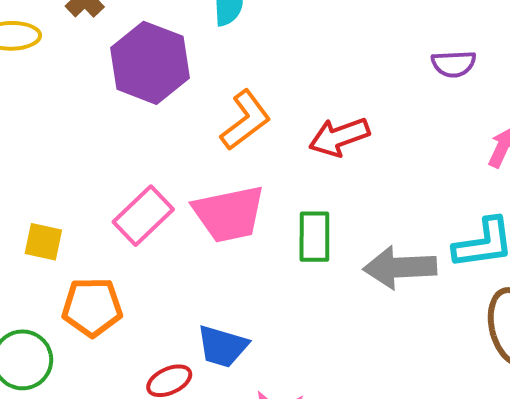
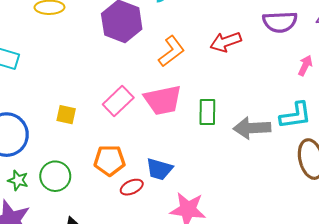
purple semicircle: (454, 64) -> (280, 22), size x1.5
red arrow: (339, 137) -> (226, 42), moved
orange pentagon: (92, 307) -> (109, 160), moved

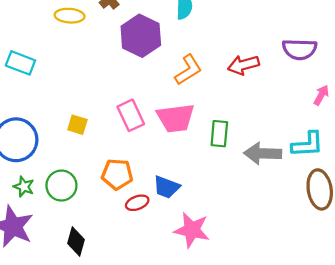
pink rectangle: (118, 101) -> (131, 115), turned -76

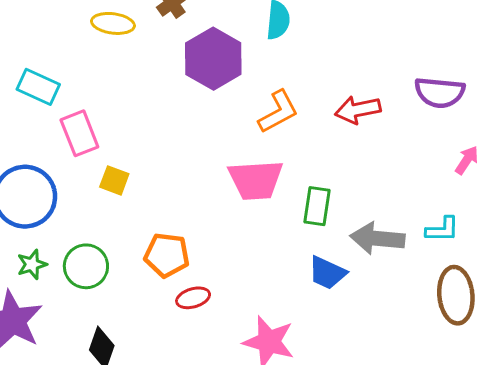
pink rectangle: (131, 115) -> (79, 133), moved
cyan L-shape: (307, 144) -> (442, 230), size x0.7
green star: (24, 187) -> (32, 264), turned 30
blue trapezoid: (166, 187) -> (327, 273), moved

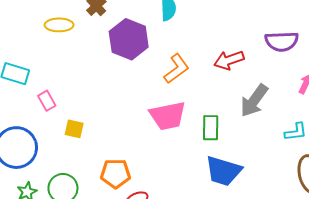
pink rectangle: (79, 133) -> (47, 101), size x0.7
gray arrow: (377, 238) -> (254, 101), moved, turned -52
blue trapezoid: (327, 273) -> (223, 171), size x1.4

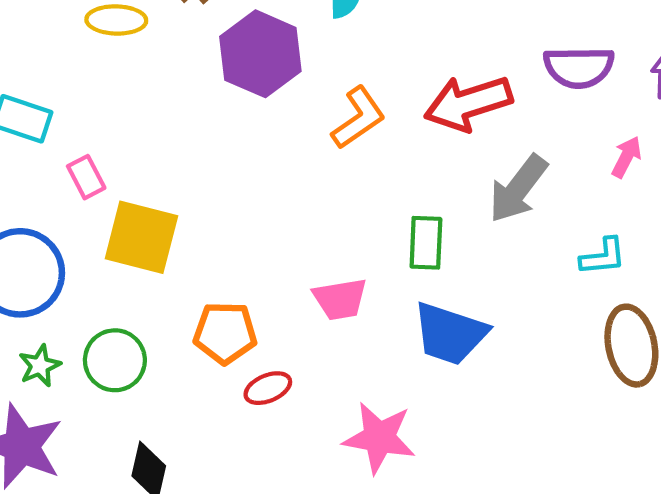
red arrow: (229, 60) -> (468, 103), size x1.4
pink trapezoid: (168, 116) -> (340, 299), moved, size x0.7
yellow square: (74, 129) -> (141, 237), size x1.8

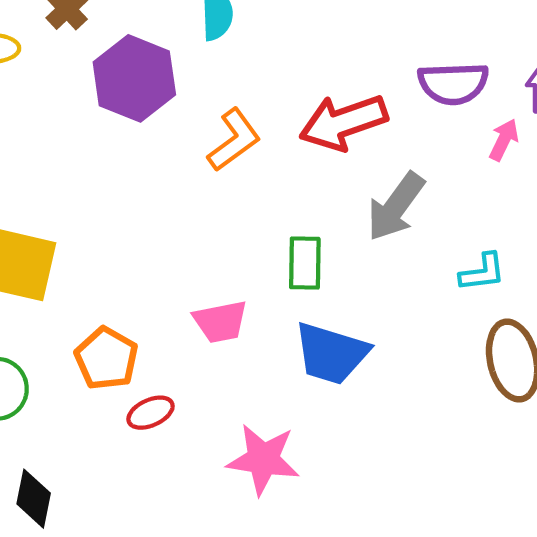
pink arrow: (626, 157) -> (504, 140), moved
orange pentagon: (225, 333) -> (106, 358), turned 30

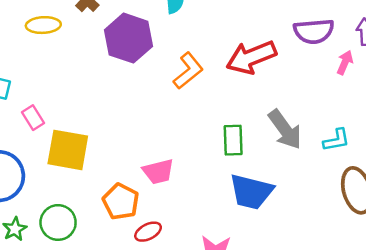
gray arrow: (396, 207) -> (285, 129), moved, turned -69
pink trapezoid: (220, 322) -> (158, 171), moved

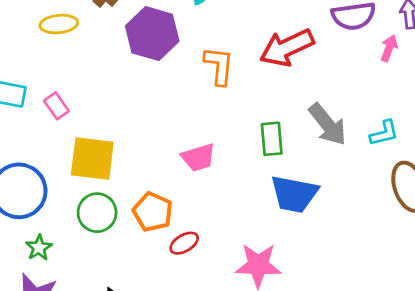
orange L-shape: (188, 71) -> (219, 66), turned -42
pink rectangle: (33, 118) -> (56, 106), moved
pink trapezoid: (158, 171) -> (198, 157), moved
green circle: (58, 222) -> (97, 213), moved

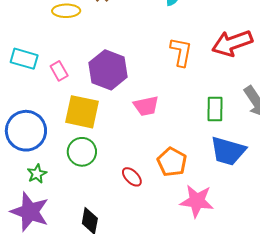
purple hexagon: (152, 34) -> (108, 70), moved
pink trapezoid: (198, 157) -> (146, 106), moved
orange pentagon: (153, 212) -> (172, 162), moved
red ellipse: (184, 243) -> (132, 177), moved, turned 70

